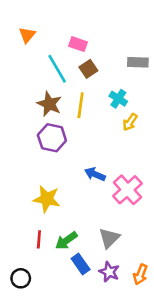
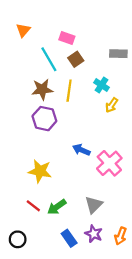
brown star: (49, 104) -> (42, 89), turned -30
red line: (39, 239) -> (33, 206), turned -56
blue rectangle: (81, 264) -> (69, 238), moved

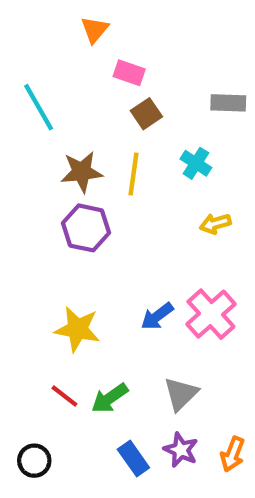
orange triangle: (23, 30) -> (95, 30), moved
cyan line: (49, 59) -> (39, 107), moved
yellow arrow: (112, 105) -> (215, 224), moved, turned 40
blue arrow: (81, 150) -> (157, 316), moved, turned -60

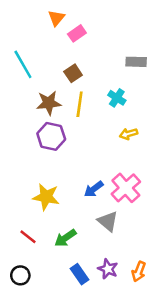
pink rectangle: (129, 73) -> (77, 33), moved, turned -54
brown square: (146, 114) -> (73, 73), moved
gray triangle: (181, 394) -> (108, 221), moved, turned -35
red line: (64, 396) -> (28, 237), moved

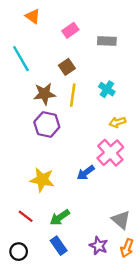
orange triangle: (56, 18) -> (33, 16), moved, turned -35
gray rectangle: (136, 62) -> (107, 41), moved
pink cross: (126, 188) -> (110, 153), moved
gray triangle: (108, 221) -> (121, 220), moved
blue rectangle: (80, 274) -> (59, 246), moved

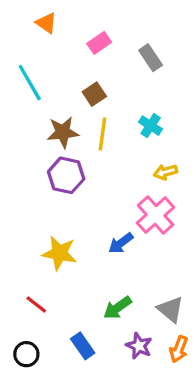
gray rectangle: (107, 41) -> (151, 58), turned 54
green arrow: (60, 217) -> (117, 308), moved

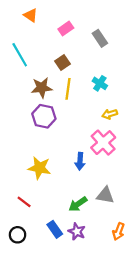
blue arrow: (121, 243) -> (80, 161), turned -49
gray triangle: (170, 309) -> (105, 195), moved, turned -30
purple star: (139, 346) -> (77, 232), moved

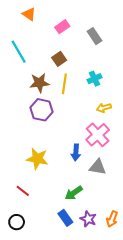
cyan cross: (100, 83) -> (94, 79), turned 32
gray triangle: (105, 195) -> (98, 167), moved
blue rectangle: (55, 229) -> (65, 218), moved
purple star: (77, 232) -> (88, 219), moved

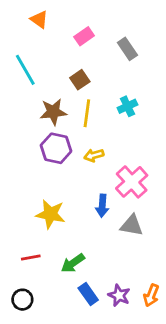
yellow arrow: (104, 108) -> (94, 155), moved
red line: (23, 191) -> (31, 258), turned -48
green arrow: (74, 193) -> (73, 263), moved

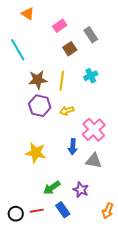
brown square: (80, 80) -> (70, 49), moved
red line: (31, 258) -> (37, 211), moved
purple star: (119, 295) -> (81, 190), moved

